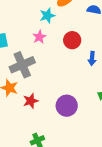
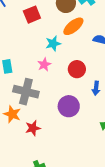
gray cross: (22, 65) -> (26, 92), turned 35
purple circle: (67, 106) -> (69, 106), moved

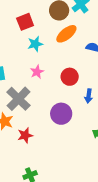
cyan star: (53, 44) -> (35, 44), moved
gray cross: (26, 92) -> (19, 99), turned 30

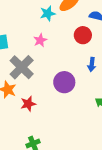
cyan star: (35, 44) -> (48, 13), moved
red circle: (70, 77) -> (83, 35), moved

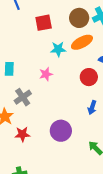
gray cross: (22, 67) -> (23, 97), size x0.7
purple circle: (64, 82) -> (61, 131), moved

